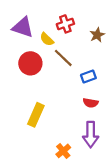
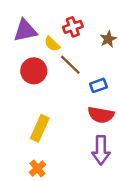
purple triangle: (23, 27) -> (25, 31), turned -30
red semicircle: (91, 103) -> (101, 115), size x1.5
orange cross: (63, 151) -> (37, 169), moved

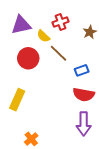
yellow rectangle: (40, 128) -> (17, 100), moved

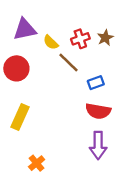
red cross: (60, 22) -> (80, 39), moved
red circle: (28, 58) -> (16, 68), moved

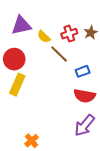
yellow rectangle: (20, 117) -> (17, 85), moved
purple arrow: (98, 145) -> (85, 125), turned 40

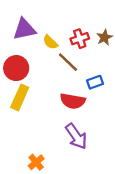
red semicircle: (85, 96) -> (73, 101), moved
purple arrow: (85, 125) -> (76, 136), moved, turned -75

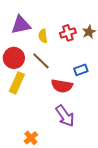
yellow semicircle: (50, 42) -> (43, 36), turned 40
brown line: (68, 62) -> (41, 61), moved

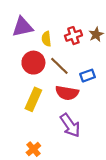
red circle: (14, 58) -> (33, 63), moved
brown line: (41, 61) -> (59, 66), moved
yellow rectangle: (17, 83) -> (33, 99), moved

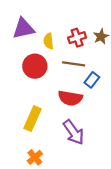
brown line: (59, 66) -> (74, 64), moved, turned -36
blue rectangle: (87, 76) -> (92, 80), turned -32
yellow rectangle: (33, 99) -> (33, 119), moved

